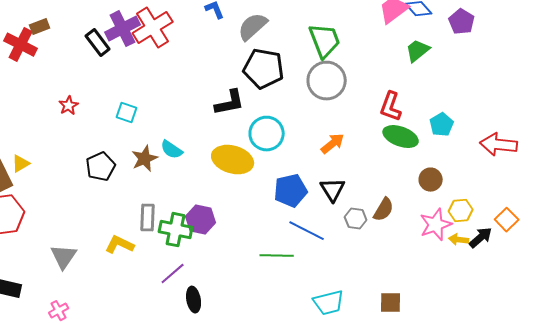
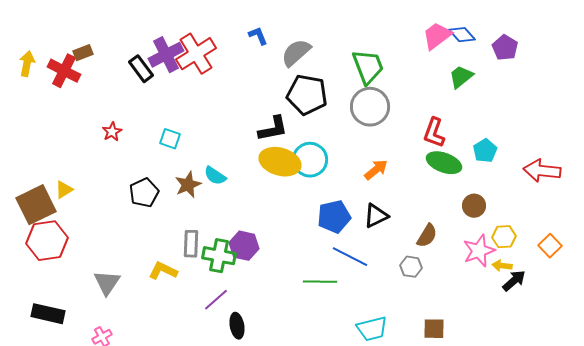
yellow ellipse: (233, 160) -> (280, 162), moved
black triangle: (333, 190) -> (376, 216), turned 36
gray hexagon: (356, 219) -> (411, 267), moved
black arrow: (481, 238) -> (514, 281), moved

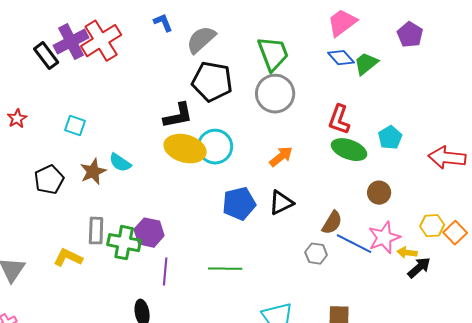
blue diamond: (462, 35) -> (341, 58), moved
yellow hexagon: (504, 237) -> (432, 226), moved
blue line: (350, 257) -> (354, 244), moved
purple line: (216, 300) -> (165, 272), moved, turned -44

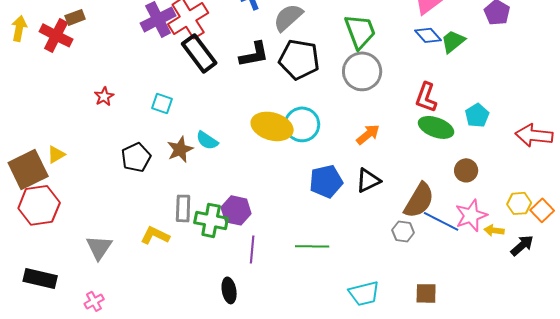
black rectangle: (46, 56) -> (199, 53), moved, size x1.4
black L-shape: (178, 116) -> (254, 54), moved
brown semicircle: (332, 223) -> (419, 200), size x1.5
black arrow: (419, 268) -> (522, 245), moved

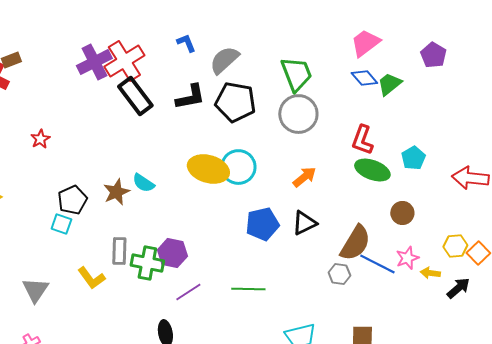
cyan square: (162, 103) -> (61, 224), moved
pink star: (471, 215) -> (407, 258), size x0.7
yellow L-shape: (155, 235) -> (91, 278), turned -152
purple line: (252, 249) -> (188, 292), turned 52

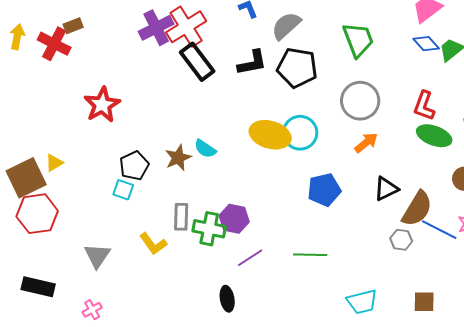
gray circle: (298, 114) -> (360, 101), moved
red star: (40, 139) -> (102, 105), size x1.8
black triangle: (304, 223) -> (386, 189), moved

